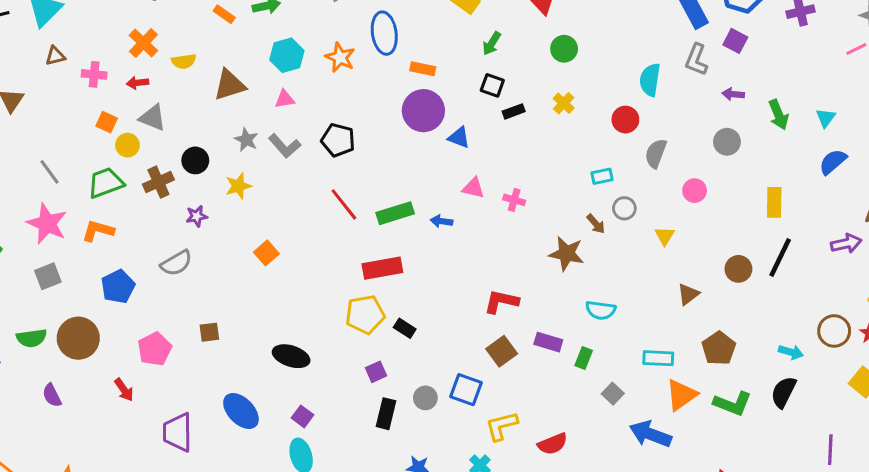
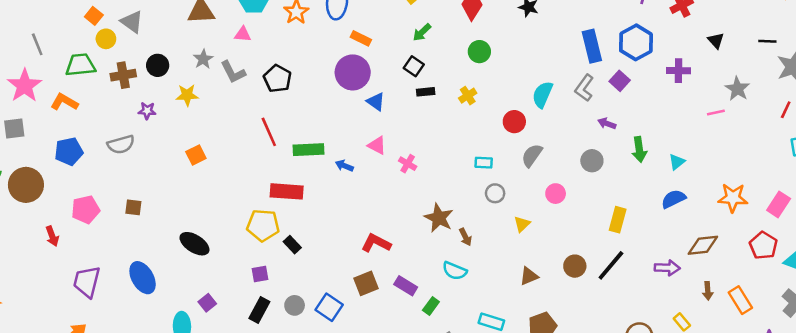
brown arrow: (596, 224) -> (465, 237), moved
purple square: (302, 416) -> (207, 303), moved

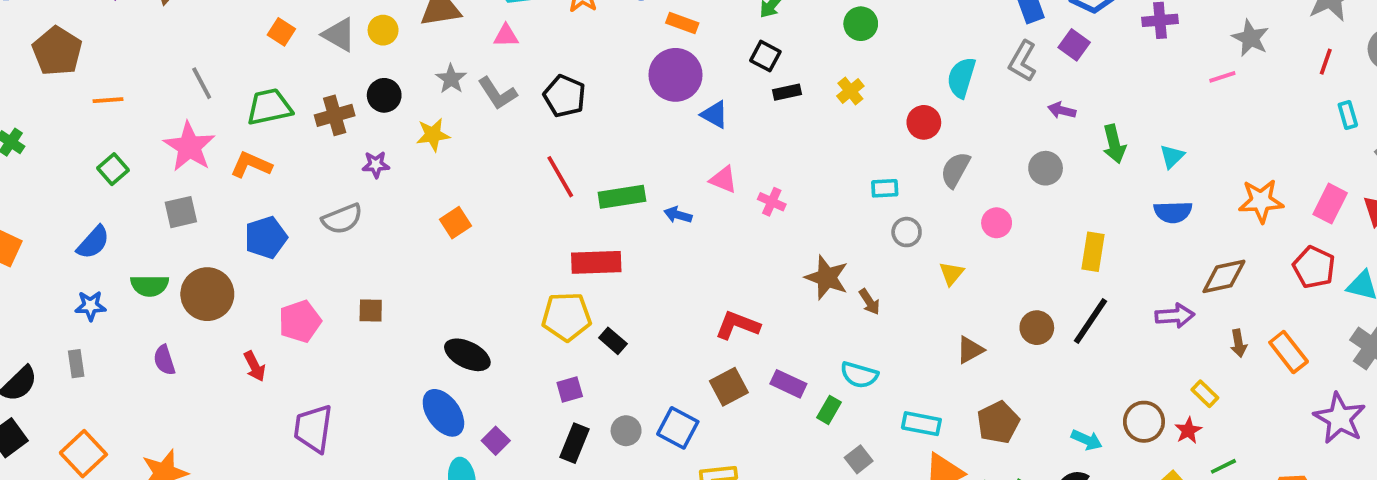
yellow circle: (106, 39) -> (383, 30), moved
blue semicircle: (673, 199) -> (1173, 212), turned -150
cyan semicircle: (455, 271) -> (859, 375), moved
blue ellipse: (143, 278) -> (443, 413), moved

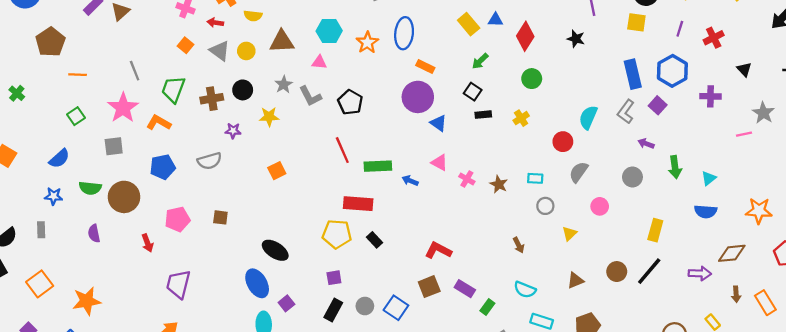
green trapezoid: (269, 107) -> (173, 89), turned -64
brown star: (827, 278) -> (499, 184), moved, size x0.7
black rectangle: (613, 341) -> (374, 240), moved
cyan semicircle: (859, 375) -> (525, 290), moved

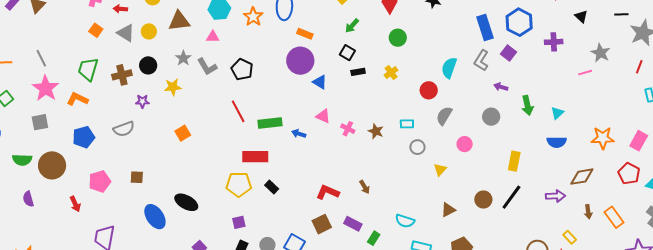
gray line: (135, 71) -> (41, 58), moved
brown arrow: (519, 245) -> (365, 187), moved
blue ellipse: (257, 283) -> (155, 217), moved

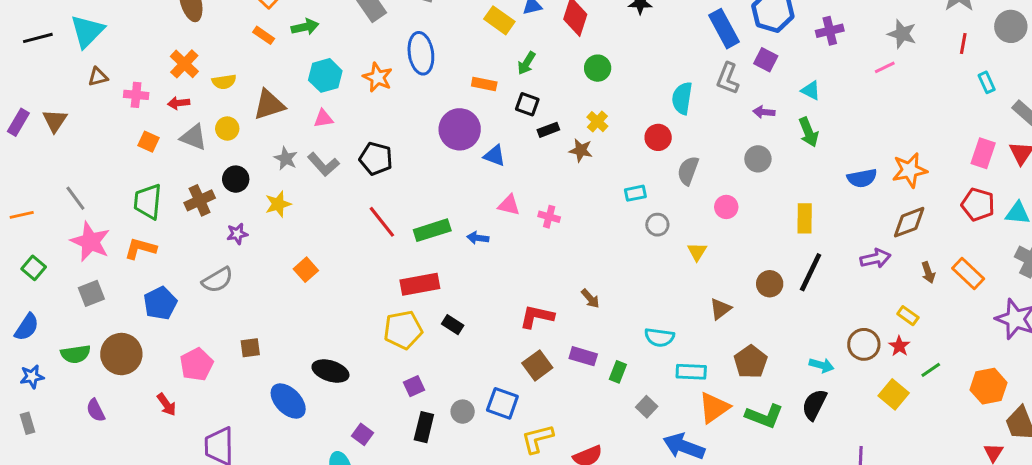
orange rectangle: (305, 34) -> (484, 84), moved
cyan triangle: (557, 113) -> (811, 90), moved, turned -40
brown star: (376, 131) -> (581, 150), moved
orange star: (603, 138) -> (910, 170), moved

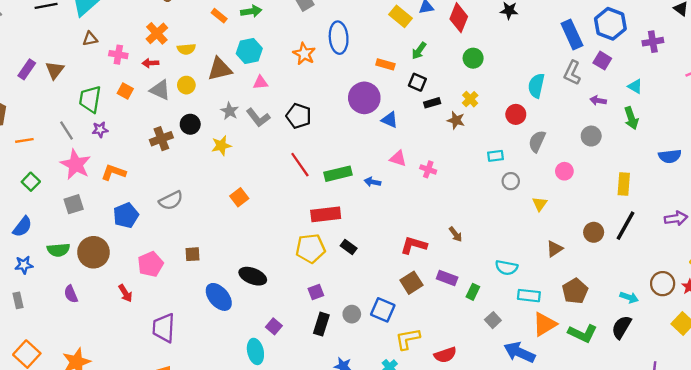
cyan hexagon: (325, 75) -> (249, 51), moved
green trapezoid: (148, 201) -> (90, 99), moved
purple star: (237, 234) -> (100, 130), moved

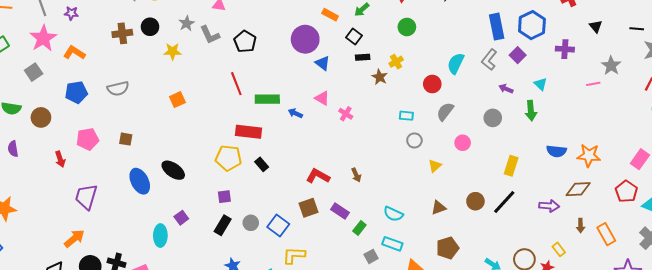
gray square: (74, 204) -> (34, 72), turned -30
brown circle: (93, 252) -> (41, 117), size x0.7
cyan rectangle: (529, 296) -> (392, 244), moved

